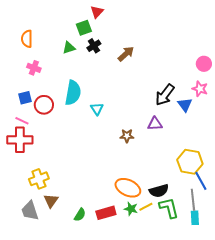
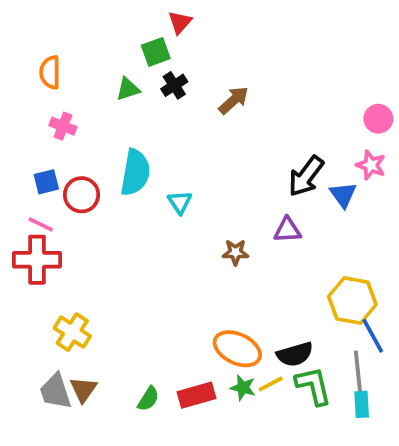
yellow cross: (39, 179) -> (72, 332), turned -36
brown triangle: (51, 201) -> (83, 390), moved

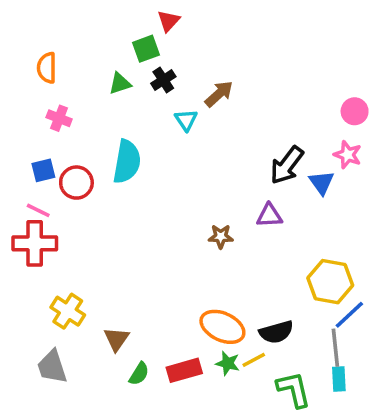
cyan triangle: (180, 202) -> (186, 120), moved
blue line: (373, 336) -> (349, 315), turned 76
green L-shape: (313, 386) -> (294, 389), moved
brown triangle: (83, 390) -> (116, 339), moved

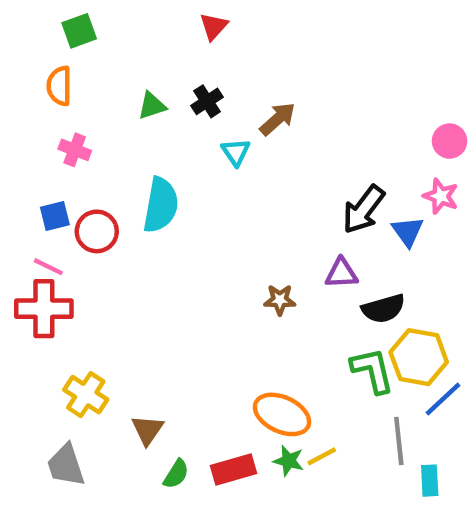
green square: (146, 49) -> (79, 31), moved
black semicircle: (276, 332) -> (383, 309), moved
gray line: (335, 348) -> (399, 441), moved
green L-shape: (294, 389) -> (372, 370), moved

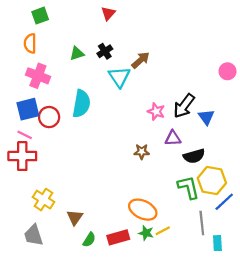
pink cross: (75, 150) -> (38, 76), size x1.5
cyan triangle: (236, 152) -> (119, 77), size x1.5
pink star: (441, 196) -> (156, 111), moved
blue square: (55, 216) -> (28, 109), size x1.5

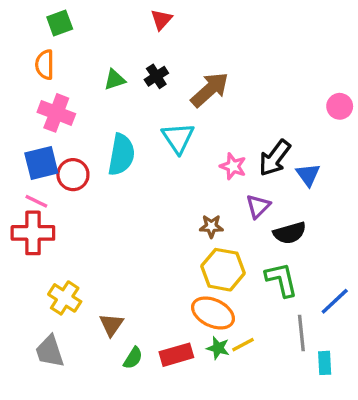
brown arrow: (141, 60) -> (210, 90), size x1.4
cyan triangle: (119, 77) -> (178, 138), moved
purple triangle: (173, 138) -> (258, 206), turned -42
yellow hexagon: (212, 181) -> (223, 270), moved

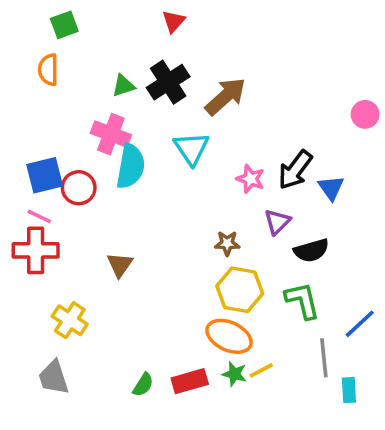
black cross: (156, 76) -> (168, 82), size x1.6
pink cross: (56, 113) -> (111, 134), moved
brown triangle: (111, 325) -> (120, 265), moved

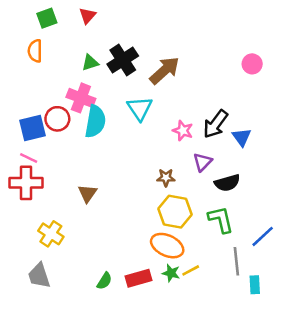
red triangle: (174, 21) -> (87, 16), moved
pink circle: (365, 114) -> (252, 64), moved
red circle: (79, 188) -> (57, 119), moved

